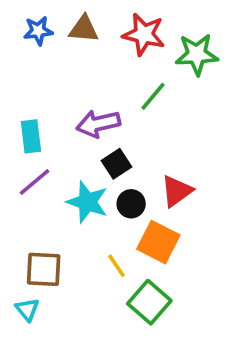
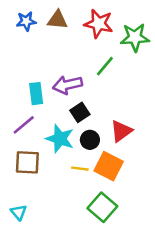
cyan rectangle: (31, 136) -> (36, 94), moved
yellow line: (117, 266) -> (80, 169), moved, turned -49
brown square: (44, 269) -> (27, 162), moved

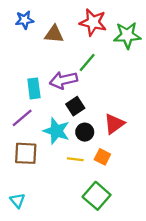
brown triangle: (57, 20) -> (54, 34), moved
green line: (105, 66) -> (87, 62), moved
orange square: (109, 166) -> (102, 157), size x0.6

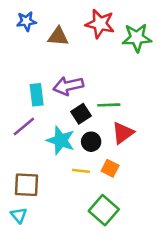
green line: (87, 62) -> (109, 105), moved, turned 48
brown square: (26, 153) -> (26, 185), moved

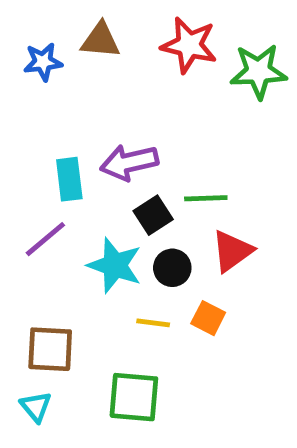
blue star: (26, 21) -> (43, 62), moved
brown triangle: (58, 36) -> (100, 40), moved
green square: (104, 210) -> (134, 397), moved, turned -36

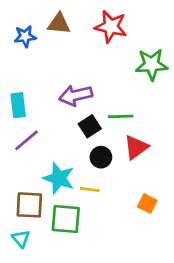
green star: (258, 71) -> (152, 64), moved
cyan rectangle: (69, 179) -> (18, 105), moved
cyan star: (115, 265) -> (59, 178), moved
orange square: (208, 318) -> (147, 204), moved
green square: (134, 397) -> (66, 219), moved

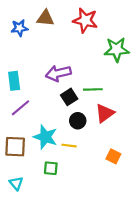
brown square: (29, 205) -> (15, 147), moved
green square: (66, 219) -> (51, 168), size x0.6

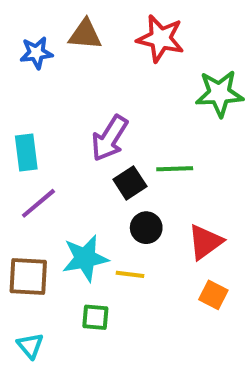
purple arrow: (58, 73) -> (110, 138), turned -45
red triangle: (105, 113) -> (205, 242), moved
cyan star: (45, 137) -> (85, 258), turned -30

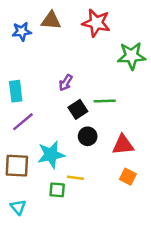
purple arrow: (110, 138) -> (66, 83), size x0.6
red triangle: (205, 242) -> (123, 145), turned 30
yellow line: (130, 274) -> (75, 178), moved

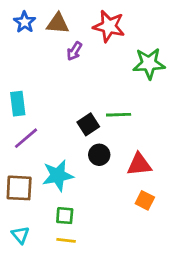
blue star: (22, 31) -> (25, 22), moved, turned -30
purple arrow: (66, 83) -> (74, 51), moved
yellow line: (75, 178) -> (66, 240), moved

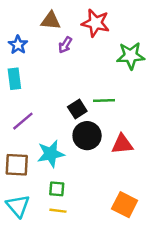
blue star: (25, 22) -> (18, 45), moved
cyan rectangle: (18, 104) -> (14, 79), moved
black circle: (99, 155) -> (87, 136), size x1.5
orange square: (145, 200) -> (125, 205), moved, size x1.5
cyan triangle: (20, 235) -> (18, 206), size x1.5

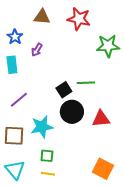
purple arrow: (65, 45) -> (37, 50), moved

